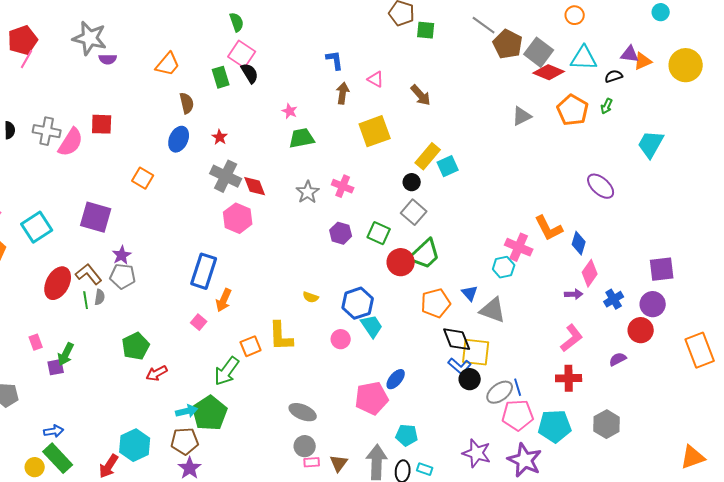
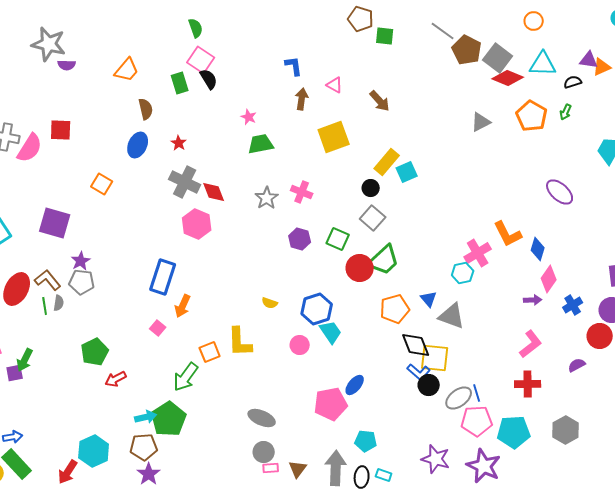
pink cross: (519, 247) -> (478, 253), turned 36

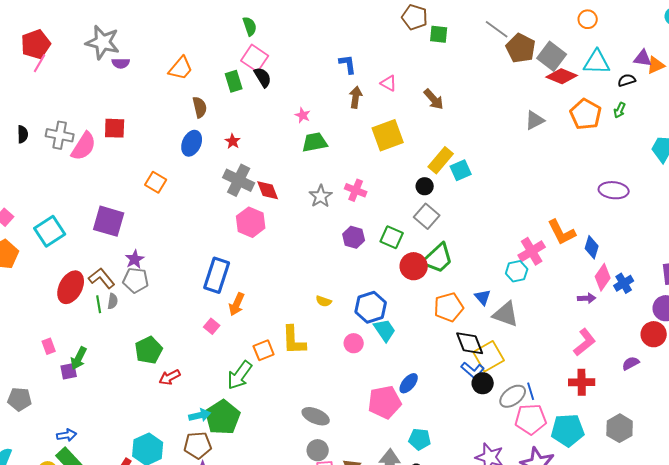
purple ellipse: (560, 192) -> (614, 190), turned -36
blue cross: (573, 305) -> (624, 283), moved
yellow square: (435, 358) -> (489, 356), turned -36

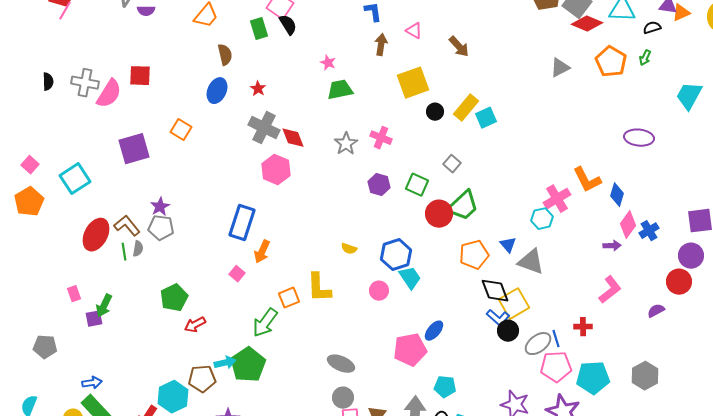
black circle: (425, 186) -> (435, 112), moved
gray square: (427, 216) -> (452, 164), size x0.7
purple square: (109, 221) -> (134, 149), moved, turned -32
red cross: (582, 382) -> (583, 327), moved, size x0.7
brown pentagon: (198, 445) -> (202, 379), moved

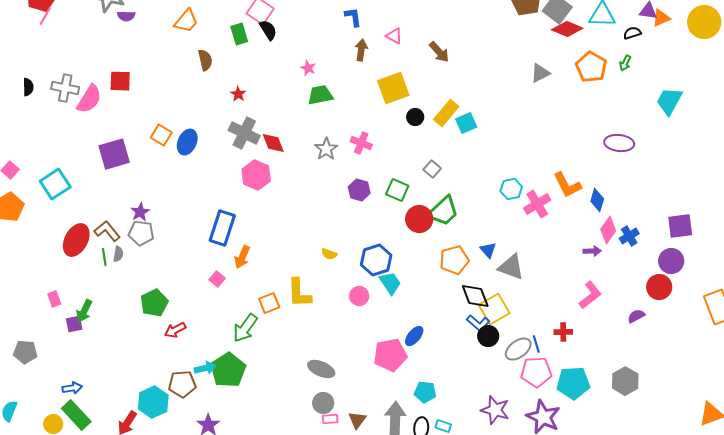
blue ellipse: (217, 91) -> (187, 142), moved
cyan hexagon: (542, 219) -> (511, 189), moved

